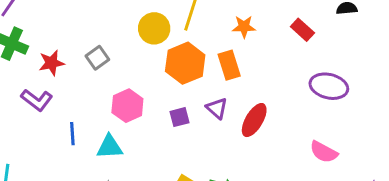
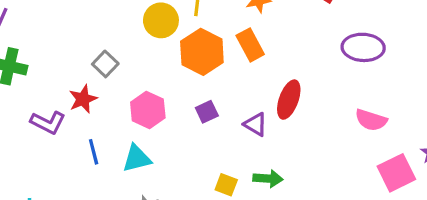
red star: (51, 63) -> (83, 99), moved
purple triangle: (217, 108) -> (256, 124), moved

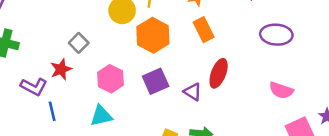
orange rectangle: (250, 45) -> (204, 30), moved
purple square: (207, 112) -> (156, 81), size x1.5
blue line: (94, 152) -> (52, 111), moved

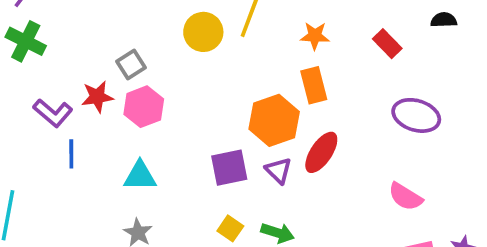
orange hexagon: (153, 35) -> (274, 120), moved
pink hexagon: (110, 79) -> (144, 107), moved
purple square: (156, 81) -> (229, 168), moved

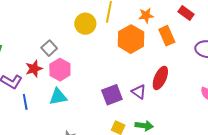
orange rectangle: (314, 85) -> (167, 36), moved
orange hexagon: (274, 120) -> (131, 39), moved
cyan triangle: (140, 176) -> (58, 97), moved

